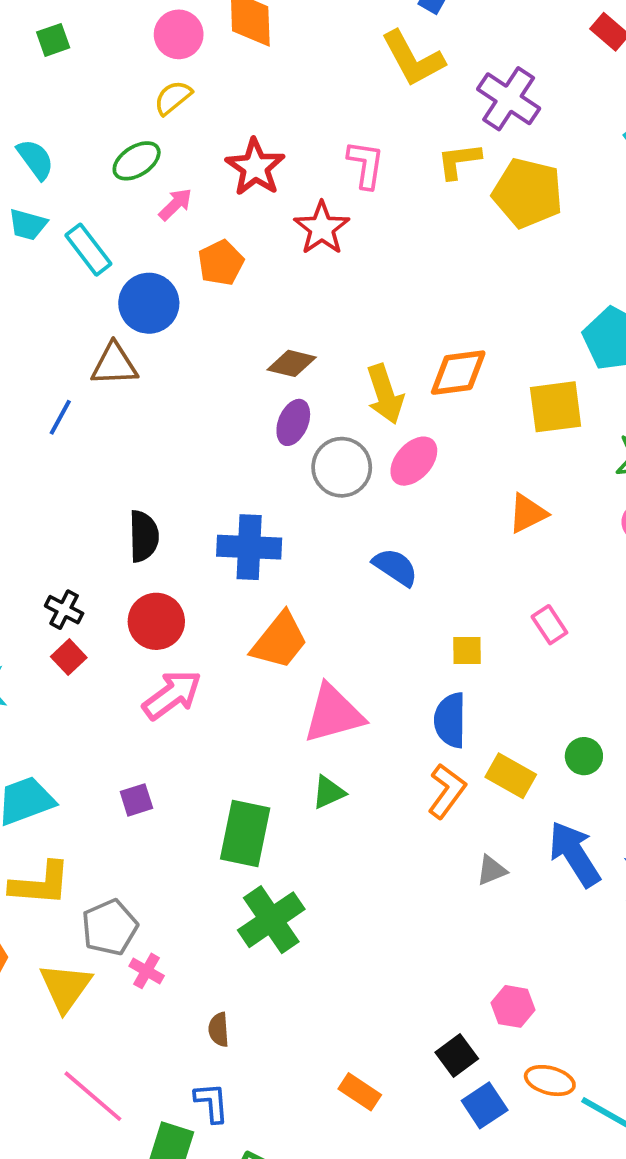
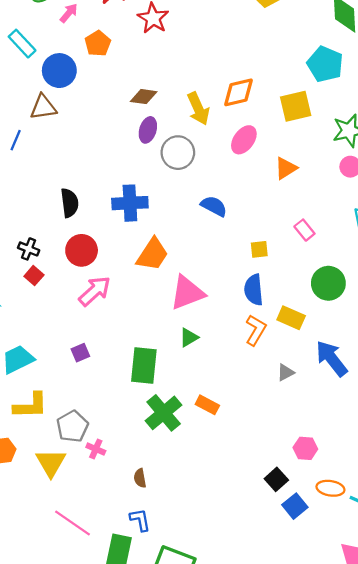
pink ellipse: (414, 461) -> (244, 140), moved
green circle: (584, 756) -> (328, 283), moved, size x1.6
orange rectangle: (360, 1092) -> (207, 405), moved

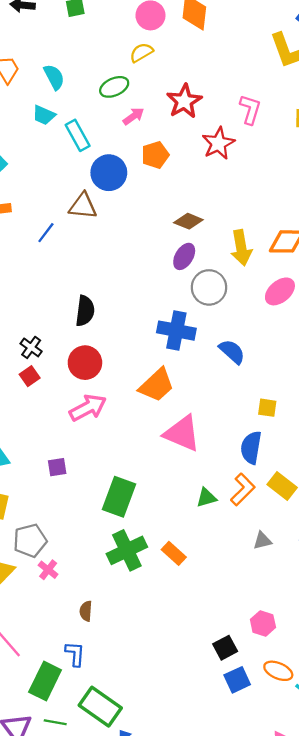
blue cross: (130, 203) -> (176, 331), moved
pink triangle: (187, 293) -> (182, 433), turned 30
green triangle: (189, 337) -> (206, 498), moved

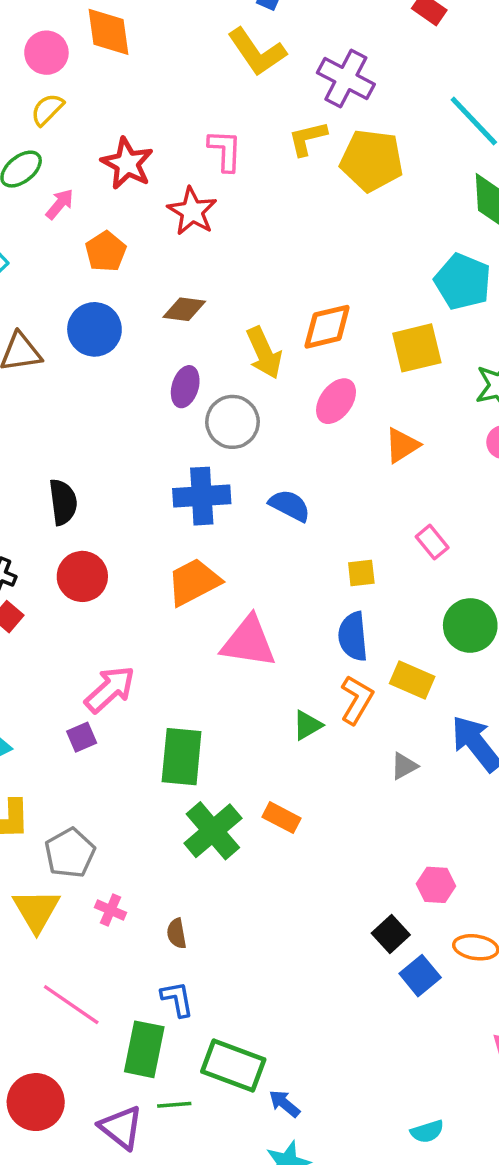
blue circle: (109, 173) -> (94, 329), moved
brown diamond: (188, 221) -> (184, 309), moved
orange trapezoid: (157, 385) -> (194, 582), turned -150
pink arrow: (88, 408) -> (110, 689), moved
pink cross: (48, 570) -> (111, 910), moved

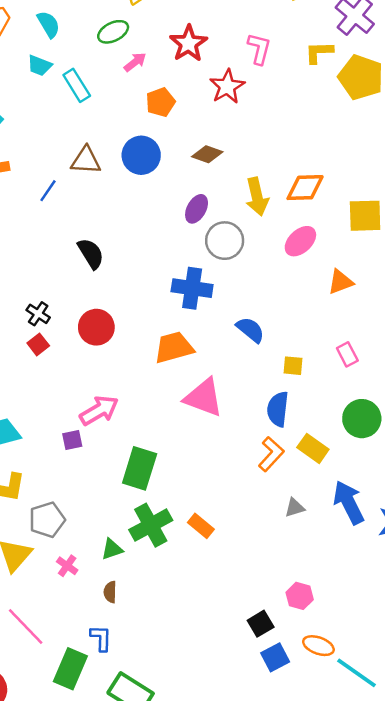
black semicircle: (63, 502) -> (91, 254), moved, turned -36
blue semicircle: (290, 506) -> (250, 330), moved
green triangle: (307, 725) -> (112, 549), moved

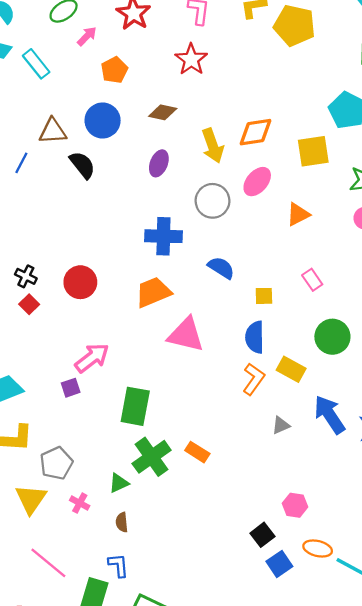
red star: (227, 87) -> (191, 59), moved
gray circle: (225, 241) -> (212, 201), moved
black semicircle: (91, 254) -> (82, 165), moved

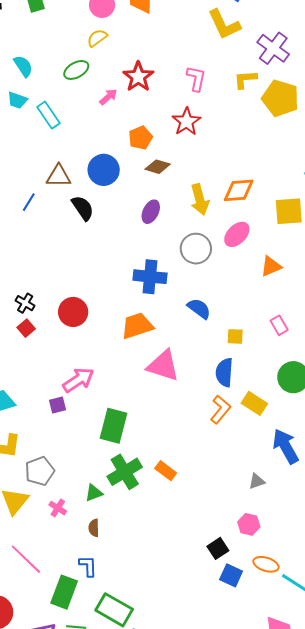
pink arrow: (87, 36) -> (108, 97), moved
orange pentagon: (114, 70) -> (140, 138), moved
gray triangle: (281, 425) -> (257, 481), moved
blue square: (279, 564) -> (231, 575), turned -35

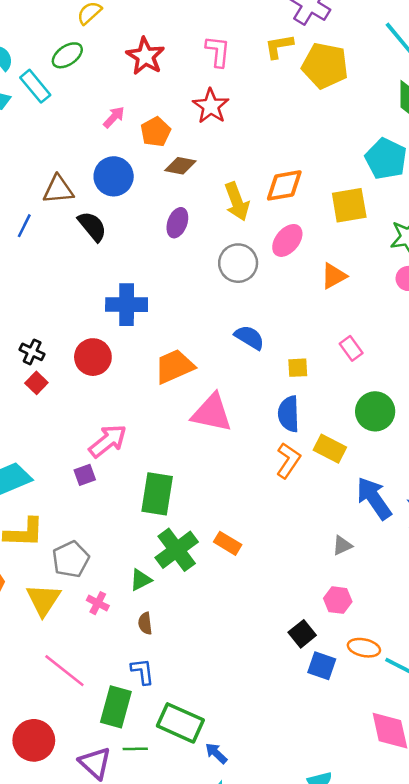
pink arrow: (108, 97) -> (114, 117), moved
cyan rectangle: (48, 115) -> (35, 86), moved
blue cross: (150, 277) -> (127, 305), moved

